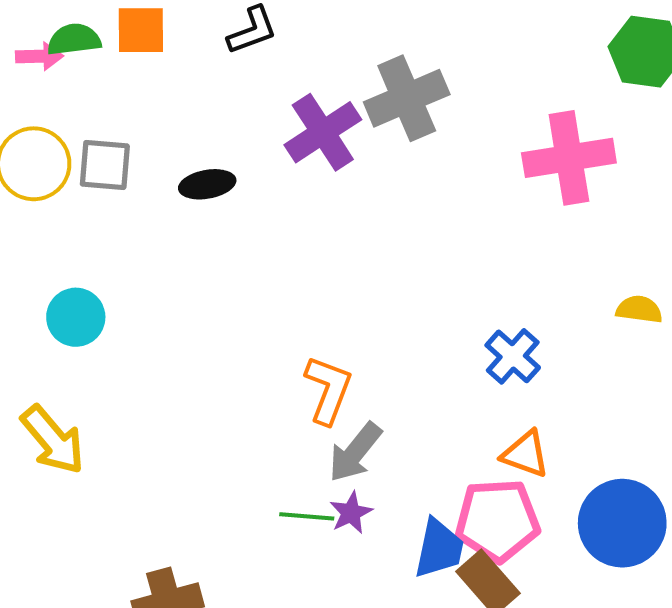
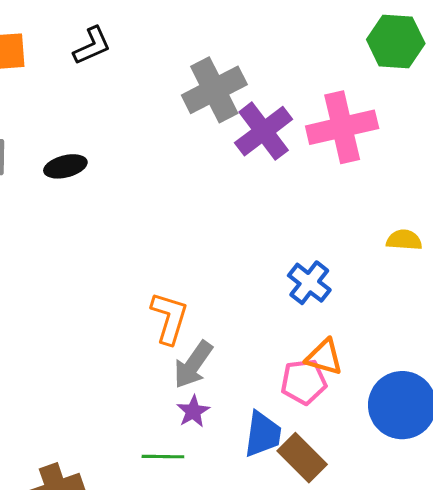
purple cross: (323, 132) -> (264, 131), moved
green line: (307, 516) -> (163, 457), moved
pink pentagon: (497, 520) -> (304, 382), moved, size x0.7

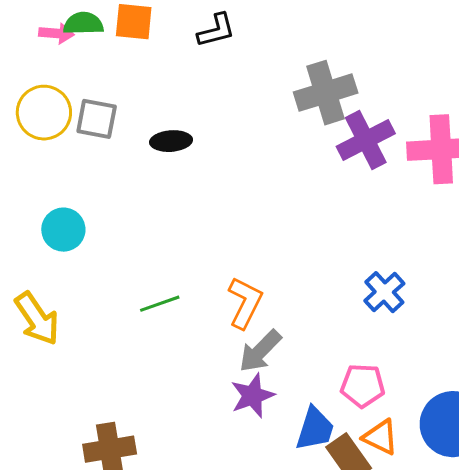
orange triangle: (324, 357) -> (380, 437), moved
purple star: (193, 411) -> (252, 396), size x1.4
green line: (163, 457) -> (160, 304), moved, turned -30

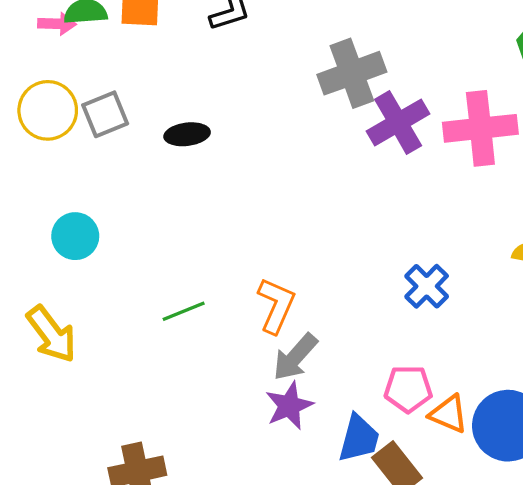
gray square: (97, 119) -> (105, 114), turned -30
orange triangle: (380, 437) -> (449, 414), moved

